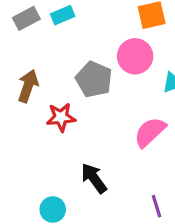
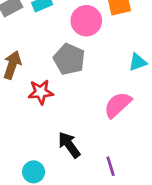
pink circle: (135, 56) -> (86, 21), moved
purple line: (156, 206) -> (111, 166), moved

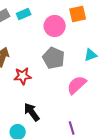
gray pentagon: (69, 59) -> (54, 58), moved
black arrow: (69, 145) -> (32, 112), moved

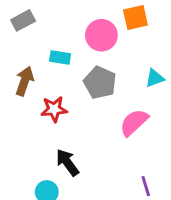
cyan rectangle: (24, 14) -> (60, 57), moved, turned 32
purple line: (72, 128) -> (146, 186), moved

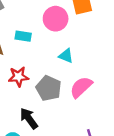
cyan triangle: (155, 78) -> (66, 56), moved, turned 42
gray pentagon: (100, 83) -> (49, 88), moved

